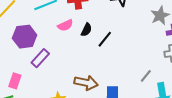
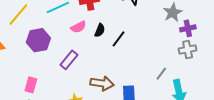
purple rectangle: (40, 58) -> (69, 60), moved

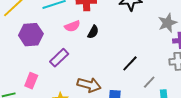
black line: (118, 39) -> (130, 63), moved
pink rectangle: (31, 85) -> (31, 81), moved

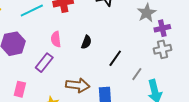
pink semicircle: (72, 26) -> (56, 39), moved, turned 112
black semicircle: (93, 32) -> (86, 42), moved

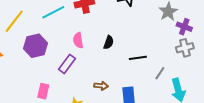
purple cross: (162, 28) -> (184, 27), turned 35
black line: (115, 58) -> (138, 58), turned 48
brown arrow: (78, 85) -> (101, 86), size x0.6

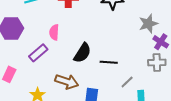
black semicircle: (109, 42) -> (82, 53), moved, size x1.5
brown arrow: (101, 86) -> (67, 82), size x1.6

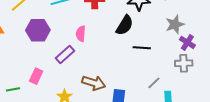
black semicircle: (82, 53) -> (125, 25), moved
black line: (109, 62) -> (142, 48), moved

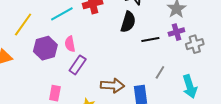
pink semicircle: (81, 34) -> (70, 44), moved
purple cross: (187, 42) -> (176, 32), moved, turned -35
gray line: (154, 83) -> (160, 72), moved

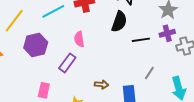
pink semicircle: (70, 44) -> (79, 39), moved
brown arrow: (112, 85) -> (102, 85), size x0.6

